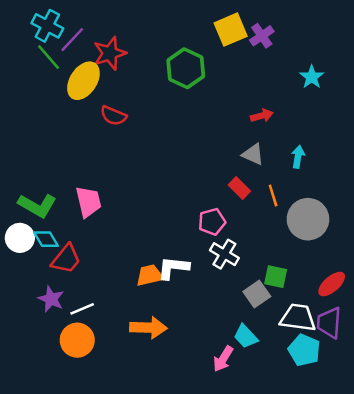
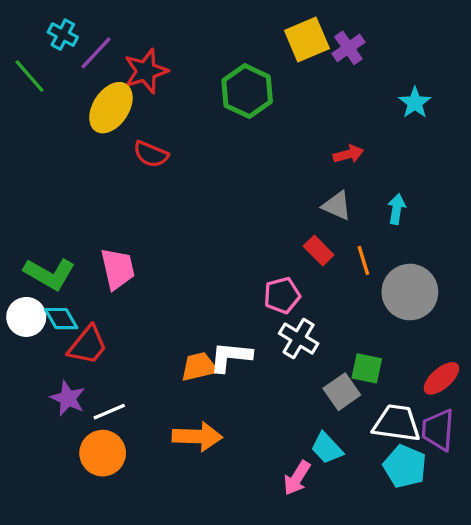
cyan cross: (47, 26) -> (63, 35), size x0.7
green line: (49, 57) -> (30, 76), moved

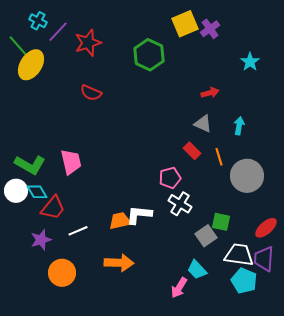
yellow ellipse: (111, 108) -> (31, 65), moved
purple star: (68, 398) -> (41, 240), turned 30
white line: (109, 412) -> (78, 231), moved

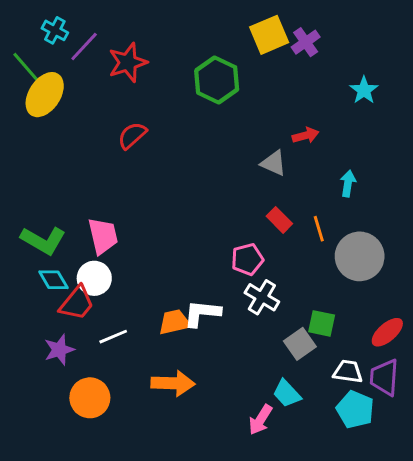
red semicircle: (91, 93) -> (132, 135), turned 115
gray triangle: (203, 124) -> (274, 163), moved
white circle: (16, 191) -> (94, 278), moved
white trapezoid: (239, 255) -> (348, 372), size x0.7

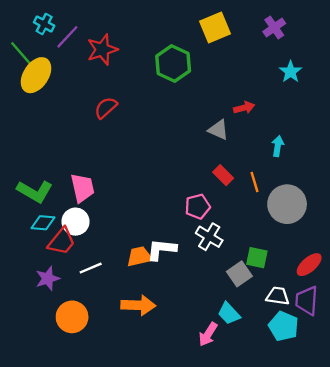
purple cross: (306, 42) -> (274, 27), moved
cyan diamond: (53, 280) -> (43, 223), turned -55

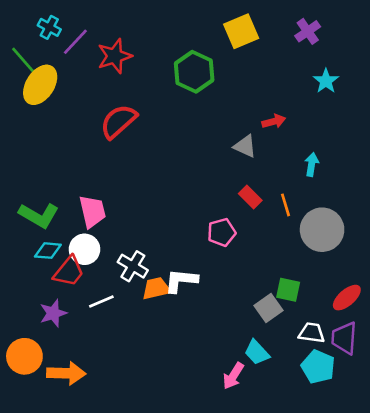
red semicircle: (106, 108) -> (118, 121), size x1.4
white cross: (209, 237) -> (133, 266), moved
orange arrow: (138, 305) -> (66, 373), moved
orange circle: (72, 317) -> (24, 356), moved

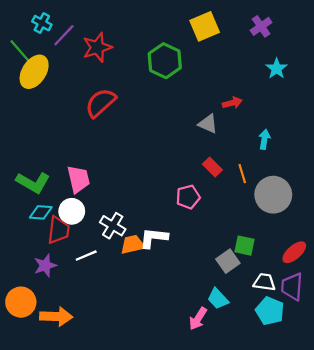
red trapezoid: (69, 271) -> (58, 230), turned -32

